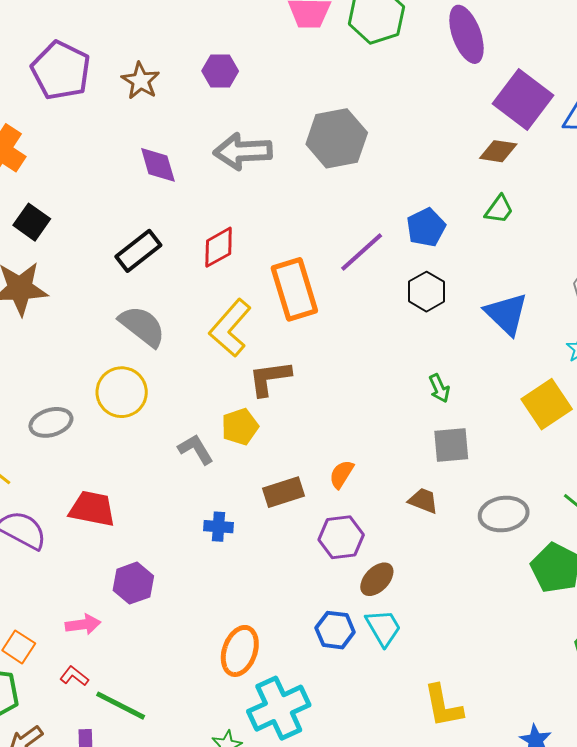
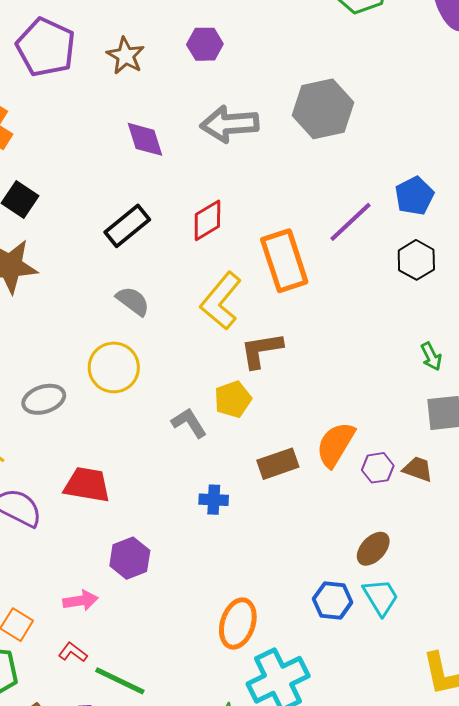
gray semicircle: (142, 326) -> (133, 301), size x0.7
orange semicircle: (342, 474) -> (335, 444), size x1.6
purple hexagon: (341, 537) -> (378, 468), moved, size x0.7

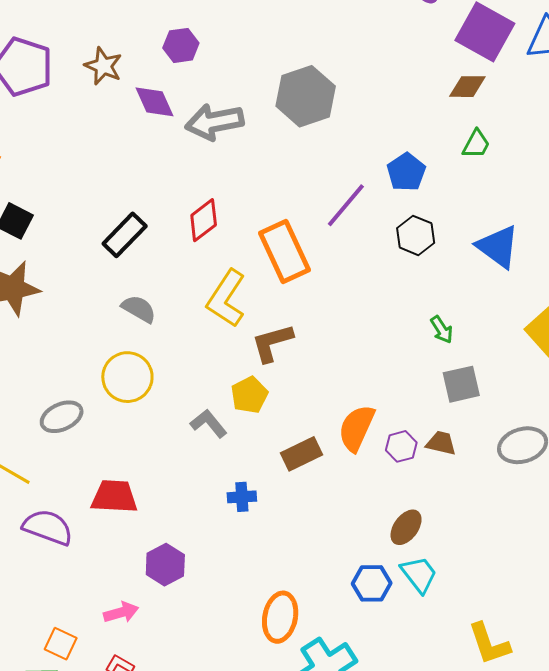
purple diamond: (145, 139) -> (155, 102), moved

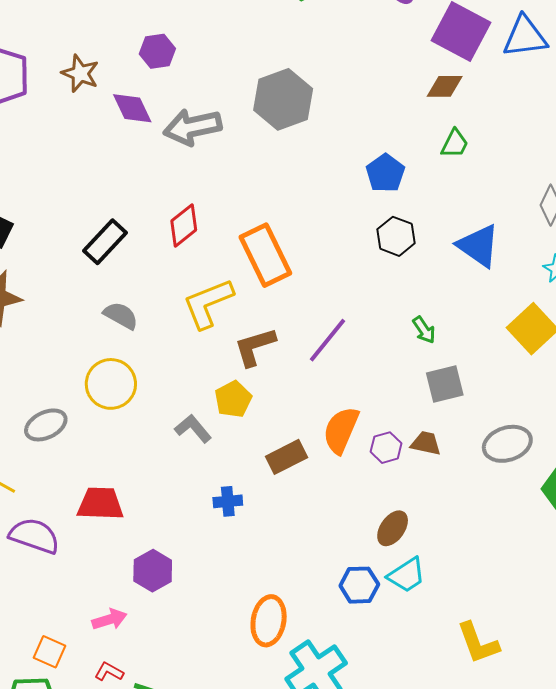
purple line: (346, 205) -> (328, 340), moved
yellow L-shape: (226, 299) -> (208, 303), turned 36
cyan trapezoid: (419, 574) -> (407, 575), turned 96

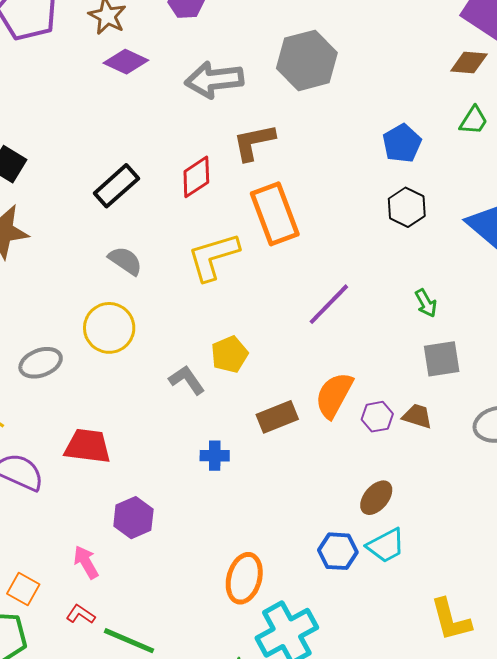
purple diamond: (132, 108) -> (126, 62), moved, turned -45
brown L-shape: (255, 347) -> (254, 142), moved
pink arrow: (110, 619) -> (86, 562), turned -108

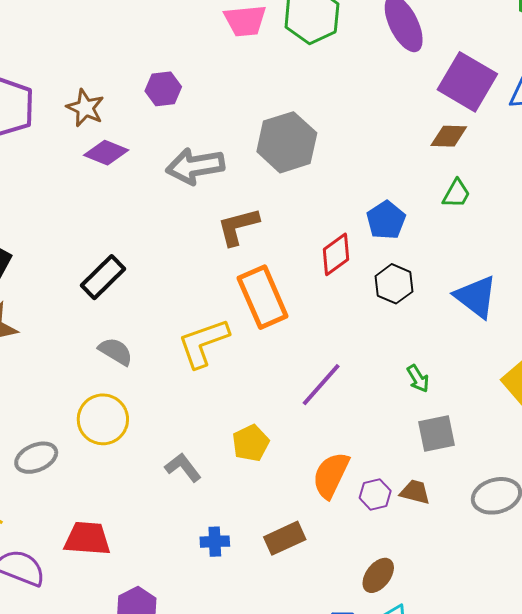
red diamond: (196, 177) -> (336, 254), moved
yellow pentagon: (229, 354) -> (251, 443), moved
brown rectangle: (277, 417) -> (285, 538), moved

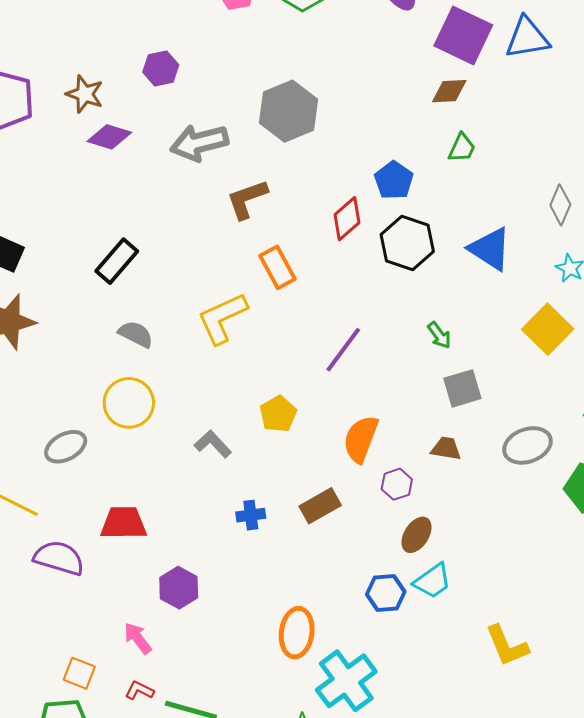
black hexagon: (394, 284) -> (407, 243), size x1.4
orange rectangle: (263, 297) -> (277, 267), size x0.7
purple hexagon: (375, 494) -> (397, 484), moved

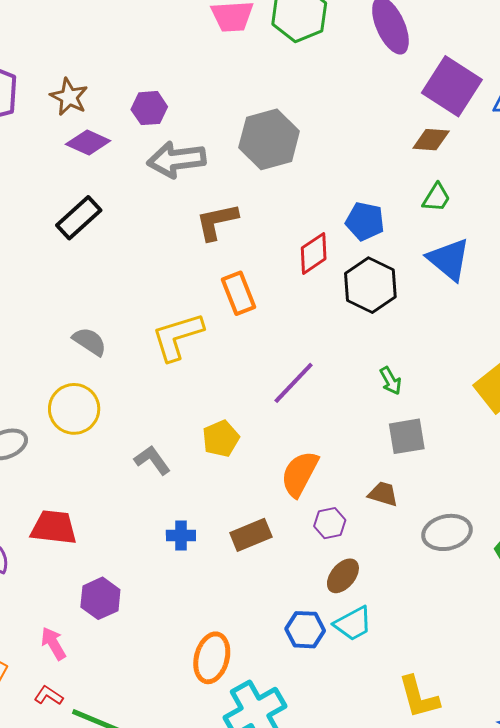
purple hexagon: (161, 68) -> (149, 108), moved
blue pentagon: (394, 180) -> (365, 221), turned -30
blue triangle: (490, 249) -> (449, 259), moved
black rectangle: (117, 261) -> (79, 218), moved
gray ellipse: (528, 445) -> (447, 532), moved

